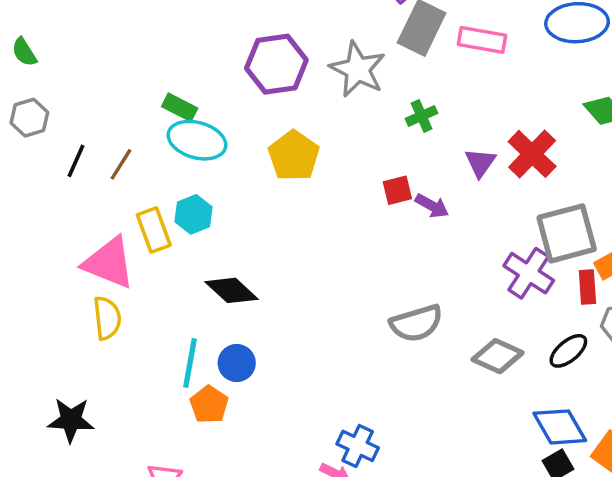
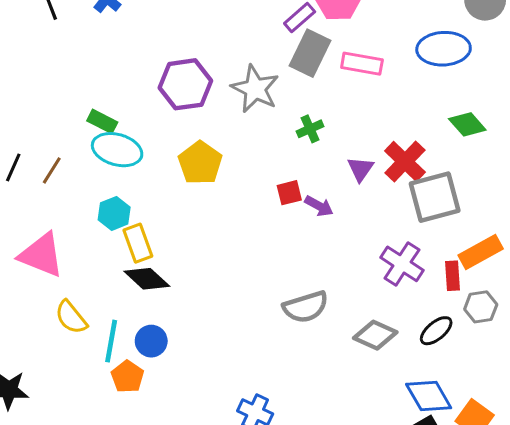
yellow rectangle: (154, 230) -> (138, 243), moved
gray square: (567, 233) -> (435, 197), moved
yellow semicircle: (107, 318) -> (71, 317), moved, turned 147

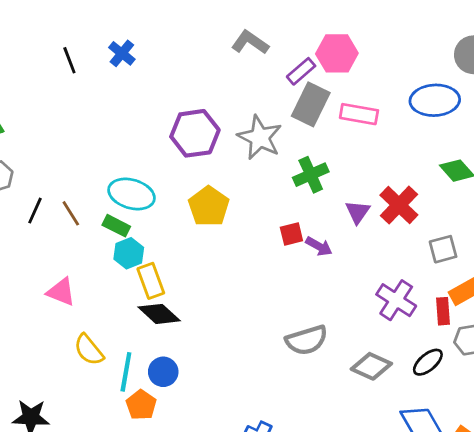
green rectangle: (102, 121) -> (116, 226), moved
green cross: (310, 129) -> (311, 175), size x1.4
brown line: (52, 170) -> (71, 213), turned -64
gray square: (435, 197) -> (443, 249), moved, size x0.6
pink triangle: (41, 255) -> (61, 292), size x0.7

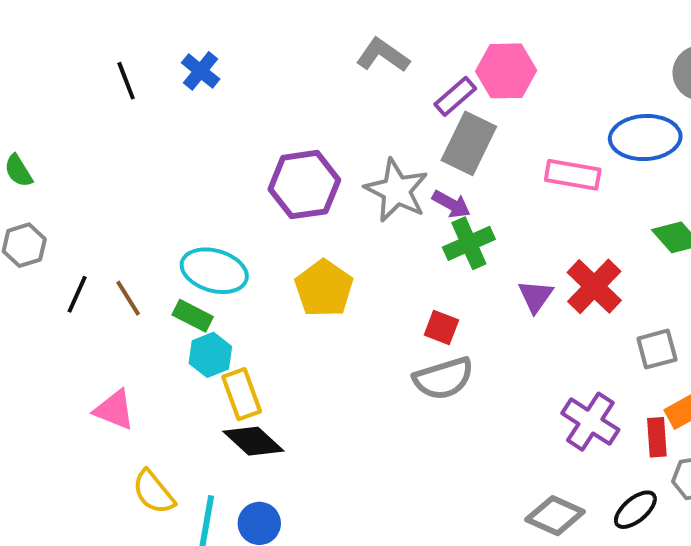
pink rectangle: (359, 114) -> (573, 175), moved
red square: (291, 234) -> (441, 328), turned 35
purple arrow: (319, 246) -> (451, 204), moved
gray semicircle: (307, 340) -> (443, 378), moved

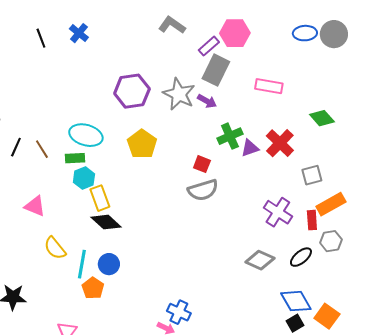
blue ellipse: (645, 138) -> (305, 33), moved, size x0.7
green cross: (469, 243) -> (230, 136), moved
purple triangle: (535, 296) -> (250, 148), turned 36
green rectangle: (193, 316) -> (75, 158), turned -30

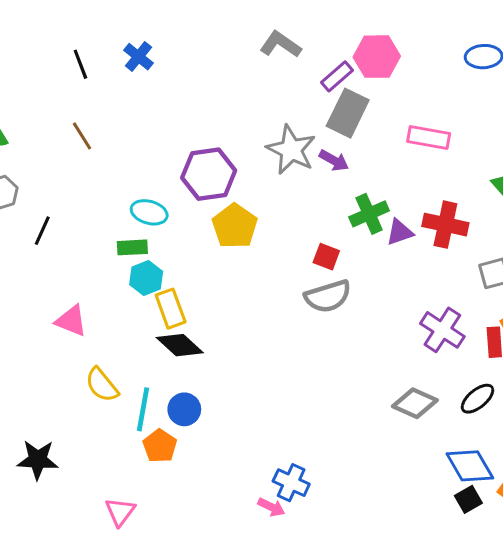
purple hexagon: (132, 91) -> (209, 174), moved
cyan ellipse: (86, 135) -> (149, 212), size x0.7
red cross: (280, 143) -> (445, 225), turned -32
brown line: (42, 149) -> (82, 136), moved

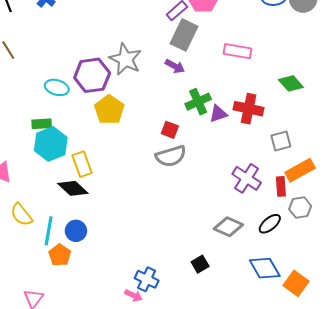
gray star: (291, 150) -> (125, 59), moved
cyan ellipse: (149, 212) -> (57, 87), moved
cyan hexagon: (146, 278) -> (51, 144), size x1.5
yellow rectangle: (171, 309) -> (82, 164), moved
black square: (468, 499) -> (200, 264), moved

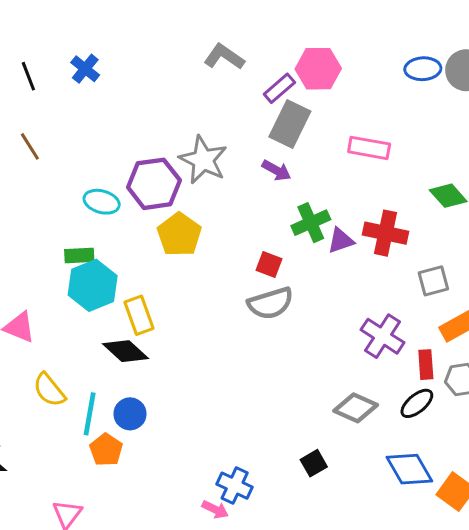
red rectangle: (281, 186) -> (426, 365), moved

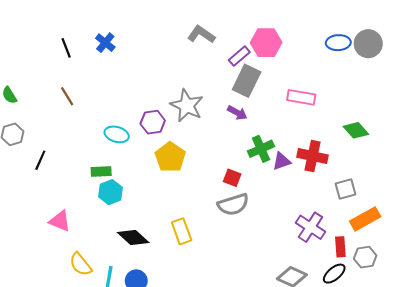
purple hexagon: (154, 184) -> (153, 122), size x0.7
cyan hexagon: (93, 285) -> (110, 192), size x0.7
yellow rectangle: (139, 315) -> (182, 231), moved

